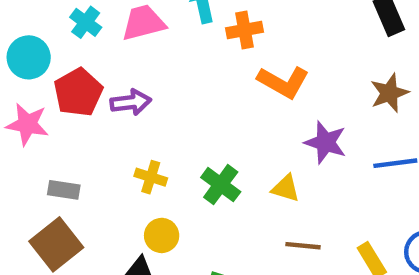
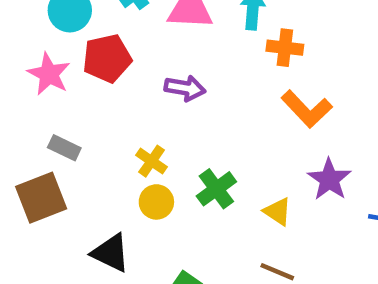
purple arrow: (131, 102) -> (185, 88), moved
yellow circle: (162, 235) -> (156, 202), moved

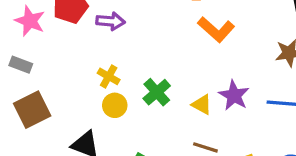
purple arrow: (185, 88) -> (111, 21), moved
gray rectangle: (64, 148) -> (21, 65), moved
purple star: (329, 179) -> (234, 95), moved

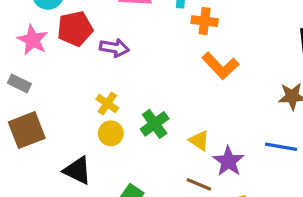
purple star: (234, 95) -> (228, 161), moved

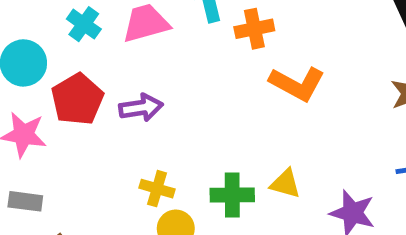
green cross: (155, 124) -> (232, 195), turned -36
yellow triangle: (199, 141) -> (285, 184), moved

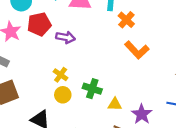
orange cross: (254, 29) -> (126, 20), turned 35
yellow triangle: (285, 184) -> (115, 104), moved, turned -32

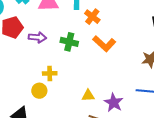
yellow cross: (61, 75) -> (50, 73), moved, turned -32
green cross: (92, 89) -> (69, 42), moved

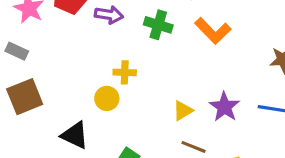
yellow triangle: (88, 96) -> (183, 111), turned -32
purple star: (114, 103) -> (224, 107), moved

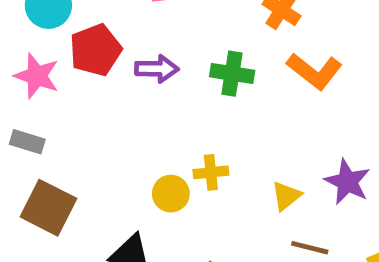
yellow cross: (125, 72) -> (211, 172), moved
brown square: (25, 97) -> (48, 208), turned -33

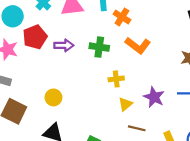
yellow cross: (211, 172) -> (116, 79), moved
yellow circle: (171, 194) -> (53, 97), moved

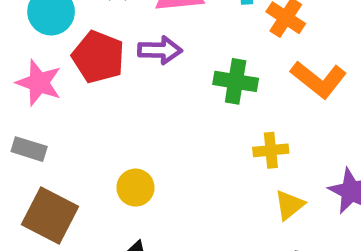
red pentagon: (35, 37) -> (98, 57), turned -30
purple arrow: (64, 45) -> (160, 50), moved

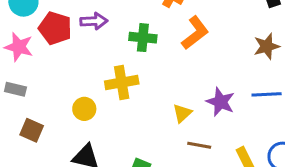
orange L-shape: (319, 79) -> (195, 33), turned -72
yellow cross: (271, 150) -> (122, 82), moved, size x1.5
brown square: (50, 216) -> (32, 130), size x0.7

